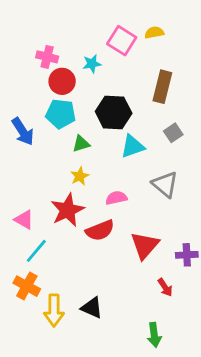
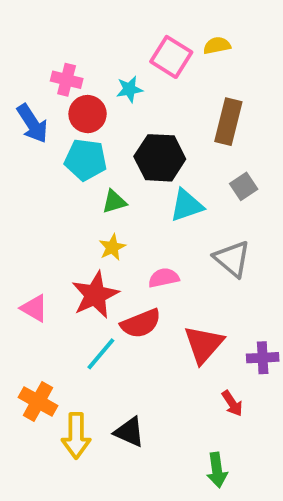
blue arrow: (23, 131) -> (32, 124), moved
cyan line: (36, 251) -> (101, 354), moved

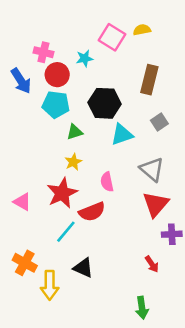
pink semicircle: (164, 278) -> (107, 182), turned -90
red triangle: (204, 344) -> (156, 204), moved
black triangle: (129, 432) -> (83, 268), moved

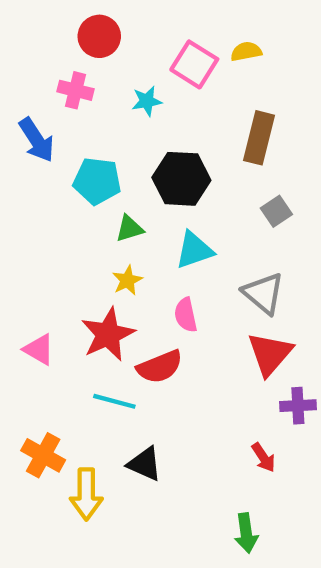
red circle: (57, 75) -> (99, 36), moved
cyan triangle: (122, 134) -> (194, 250), moved
cyan line: (66, 232) -> (114, 401), turned 65

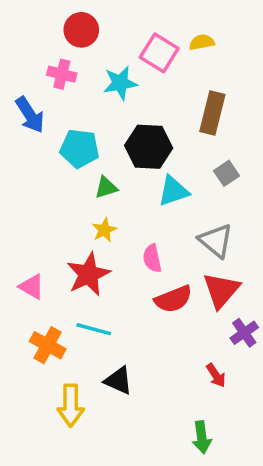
cyan star: (147, 101) -> (120, 83), size x1.4
cyan triangle: (194, 250) -> (173, 191), moved
red semicircle: (160, 367) -> (173, 299), moved
purple cross: (298, 406) -> (244, 333), turned -32
orange cross: (43, 455) -> (48, 345), moved

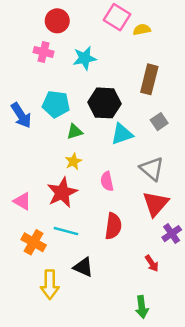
pink square: (159, 53) -> (117, 17), moved
blue arrow: (30, 115) -> (21, 115), moved
red semicircle: (173, 299) -> (113, 226), moved, turned -60

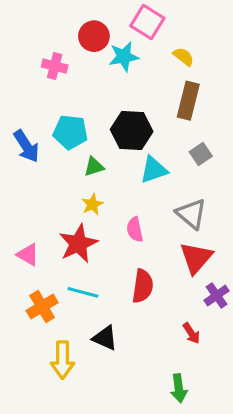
red circle: (57, 21) -> (94, 36), moved
yellow semicircle: (142, 30) -> (184, 57), moved, turned 49
cyan star: (85, 58) -> (124, 57), moved
orange cross: (34, 242) -> (42, 307), turned 30

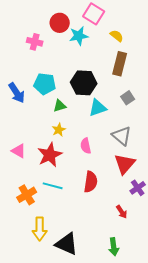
pink triangle: (28, 255) -> (19, 151), moved
black triangle: (105, 338) -> (67, 244), moved, size x1.4

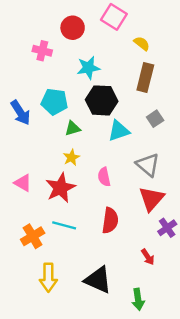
cyan star: (79, 36) -> (88, 68), moved
black triangle: (67, 244) -> (98, 280), moved

